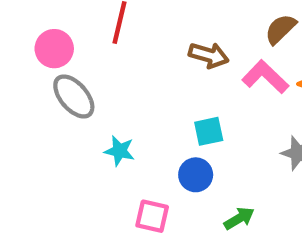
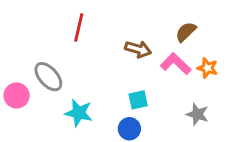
pink circle: (54, 49) -> (17, 95), moved
cyan star: (119, 151) -> (79, 113), size x1.4

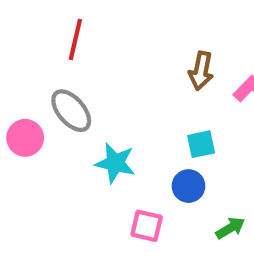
red line: (79, 27) -> (75, 39), moved
brown arrow: (138, 49) -> (201, 71), turned 85

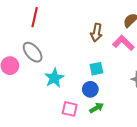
cyan star: (115, 163) -> (54, 78), turned 30
green arrow: (230, 228) -> (96, 108), moved

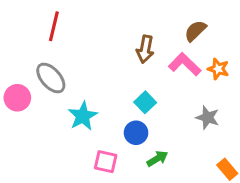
cyan square: (96, 69) -> (145, 102), turned -32
green arrow: (96, 108) -> (157, 159), moved

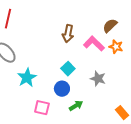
brown semicircle: (195, 31) -> (110, 26), moved
gray star: (208, 118) -> (98, 79), moved

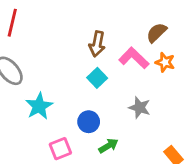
cyan square: (68, 69) -> (97, 78), moved
pink square: (42, 108) -> (60, 149), turned -35

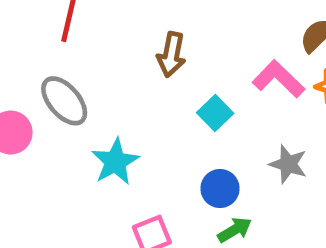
brown arrow: (97, 44) -> (171, 55), moved
blue circle: (89, 122) -> (220, 188), moved

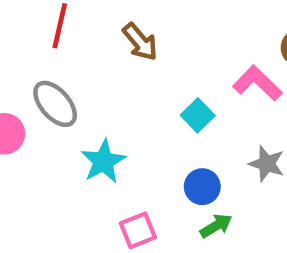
brown arrow: (171, 55) -> (140, 42), moved, turned -51

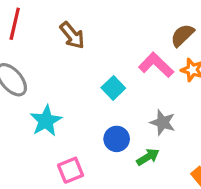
green arrow: (216, 226) -> (148, 157), moved

